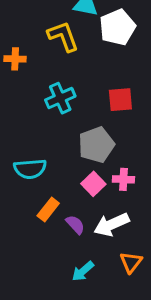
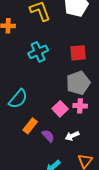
gray pentagon: (96, 145) -> (78, 83), moved
cyan semicircle: (30, 169) -> (18, 99), turned -45
white arrow: (111, 225) -> (72, 136), size x0.6

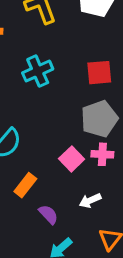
purple semicircle: (48, 136) -> (48, 214), moved

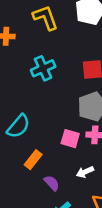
pink square: (72, 159) -> (70, 139), turned -30

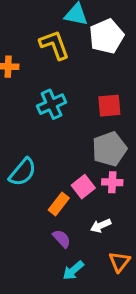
pink square: (70, 139) -> (83, 187), turned 36
orange rectangle: (33, 160) -> (59, 204), moved

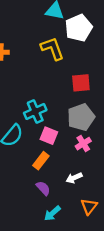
yellow L-shape: (54, 45) -> (52, 49), moved
cyan cross: (52, 104) -> (35, 112), moved
pink cross: (112, 182) -> (83, 144), turned -35
pink square: (83, 187) -> (49, 136), moved, turned -30

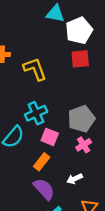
yellow L-shape: (52, 49) -> (35, 69), moved
red square: (81, 83) -> (80, 59), moved
purple semicircle: (43, 188) -> (44, 189), size x1.5

